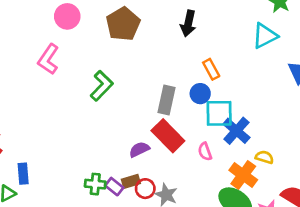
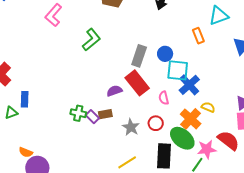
orange rectangle: (211, 69) -> (198, 36), moved
red circle: (145, 189) -> (156, 123), moved

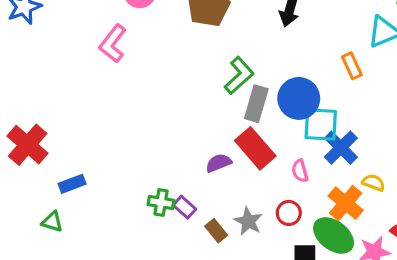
green L-shape: (91, 40) -> (239, 76), moved
blue circle: (165, 54) -> (299, 98), size x1.6
blue rectangle: (25, 99) -> (72, 184), turned 70
green triangle: (11, 113) -> (52, 222), moved, turned 40
brown rectangle: (105, 114) -> (216, 231), moved, turned 64

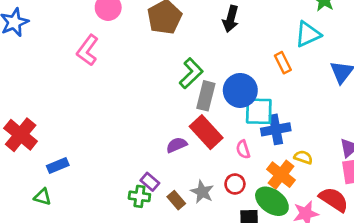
blue cross: (341, 148) -> (276, 129), turned 36
green cross: (161, 202) -> (139, 196), moved

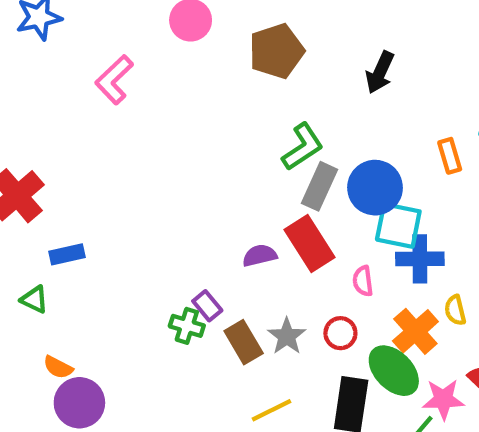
pink L-shape: (88, 50) -> (114, 80), moved
yellow semicircle: (303, 157) -> (455, 310), turned -132
brown rectangle: (176, 200) -> (244, 342), size x1.4

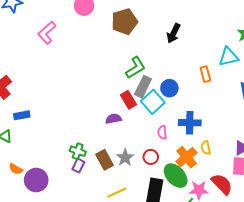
blue circle: (375, 188) -> (169, 88), size x0.7
cyan square: (398, 225) -> (153, 102), moved, turned 35
red rectangle: (310, 244) -> (128, 100), moved, size x0.7
purple rectangle: (207, 306) -> (78, 166), moved, turned 64
purple circle: (79, 403) -> (36, 180), moved

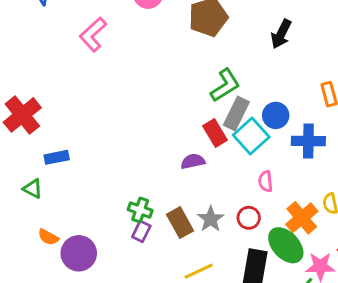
blue cross: (190, 123) -> (308, 141), moved

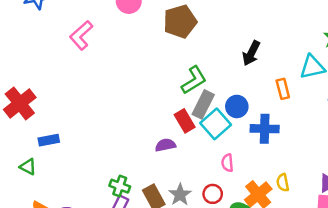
black arrow: (281, 34) -> (251, 53), moved

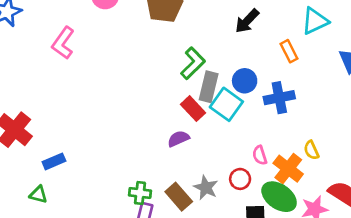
black arrow: (251, 53) -> (247, 21), turned 30
pink semicircle: (227, 163) -> (260, 155), moved

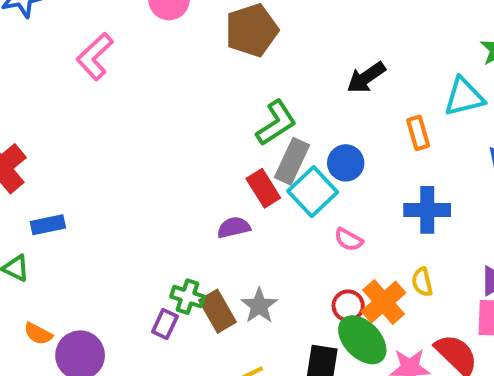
blue cross: (279, 98) -> (427, 210), moved
pink semicircle: (260, 155) -> (349, 240), moved, turned -54
red circle: (240, 179) -> (348, 306), moved
green cross: (140, 193) -> (188, 297), moved

